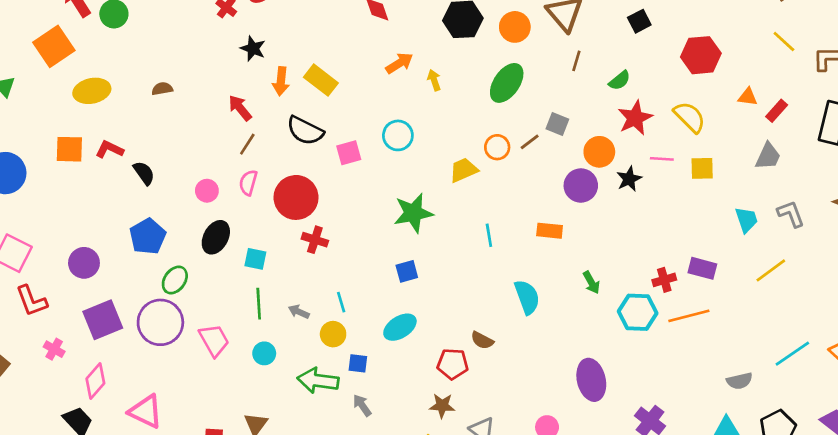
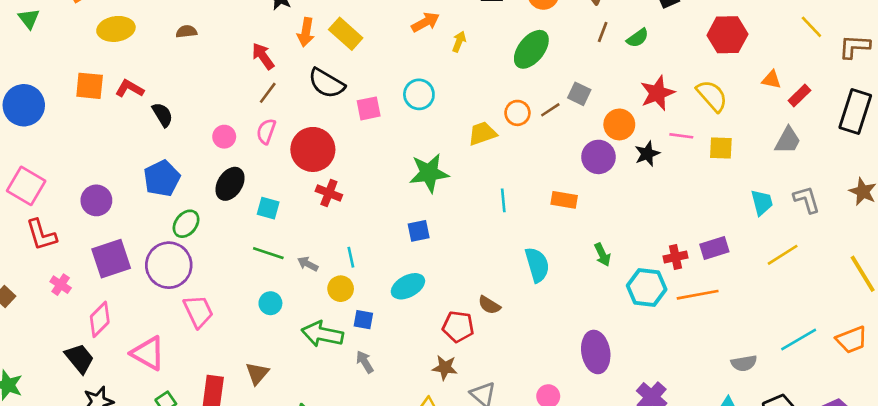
yellow arrow: (434, 80) -> (459, 42), turned 36
green semicircle: (620, 80) -> (638, 38), moved
purple rectangle: (702, 268) -> (714, 248), turned -36
green line: (259, 304) -> (268, 253), turned -72
pink trapezoid: (214, 340) -> (198, 311), moved

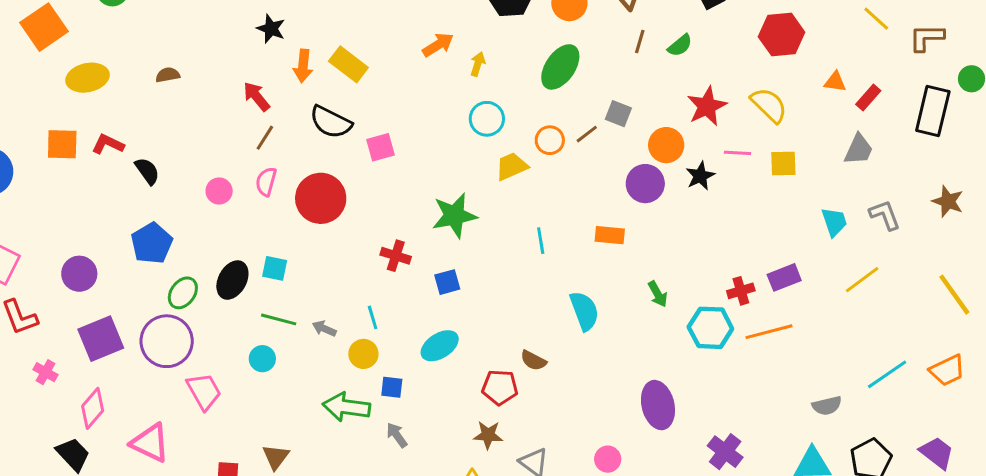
cyan circle: (419, 94) -> (487, 119), moved
black ellipse: (230, 184) -> (232, 280), moved
red cross: (329, 193) -> (396, 256), moved
cyan circle: (270, 303) -> (262, 359), moved

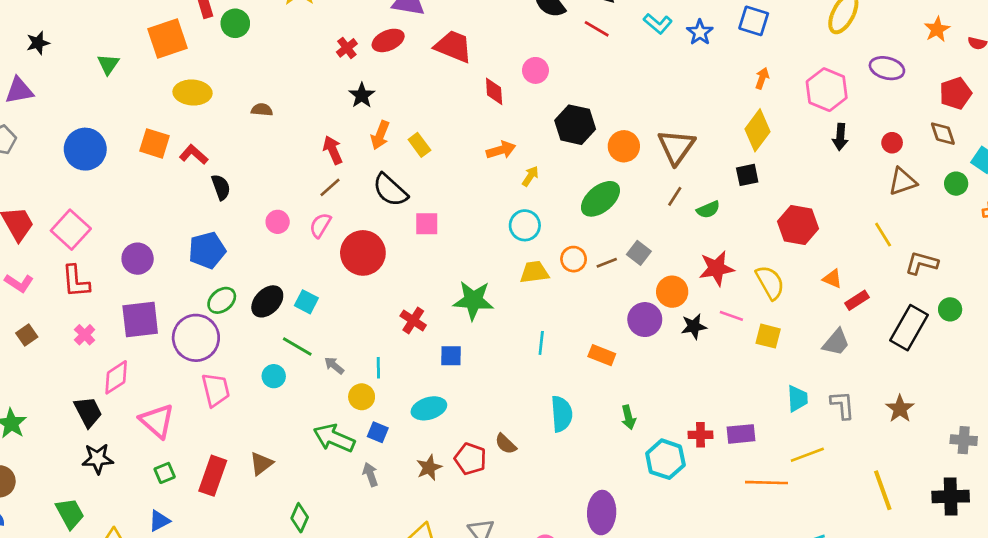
yellow rectangle: (348, 64) -> (419, 145), size x0.7
orange line: (769, 332) -> (766, 483), moved
brown star: (488, 435) -> (429, 468), moved, turned 30

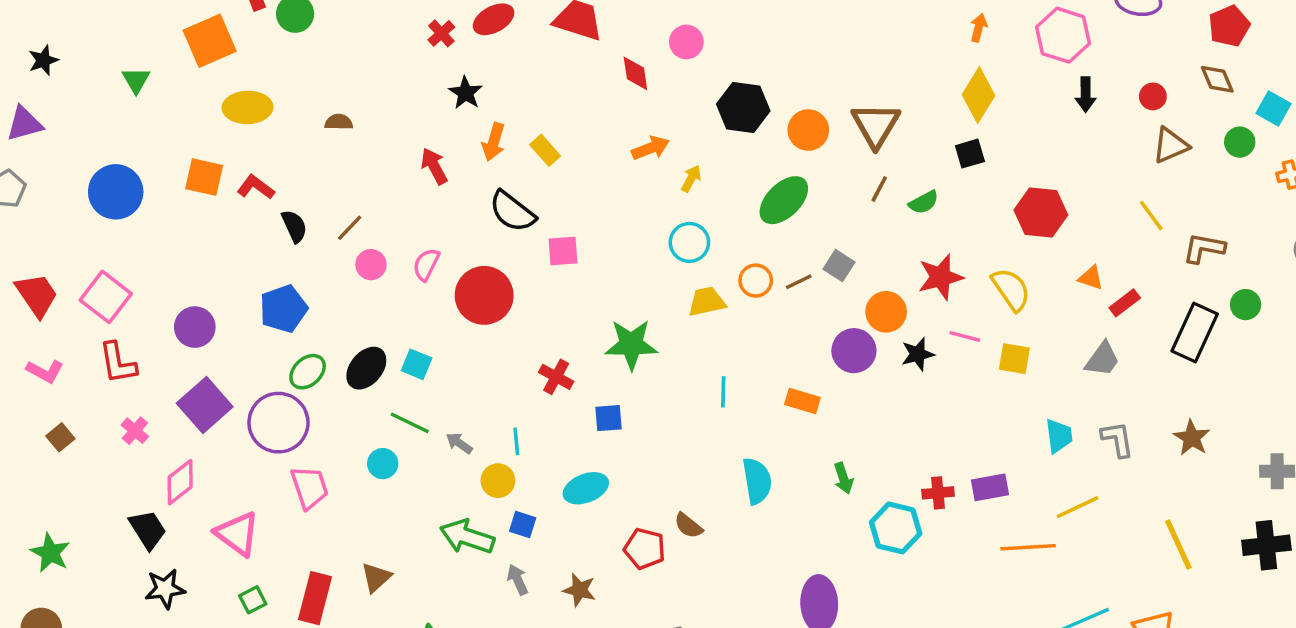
brown line: (330, 187) -> (350, 228), moved
purple square: (140, 319) -> (205, 405), turned -30
brown star: (429, 468) -> (580, 590), moved, turned -30

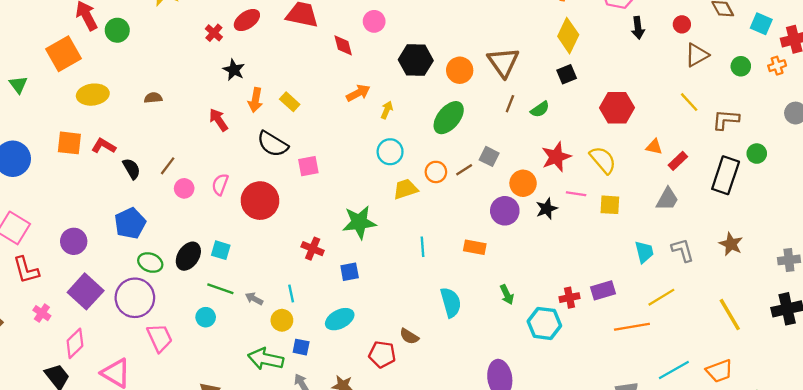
green circle: (1240, 142) -> (741, 66), moved
green ellipse: (308, 372) -> (150, 263), turned 70

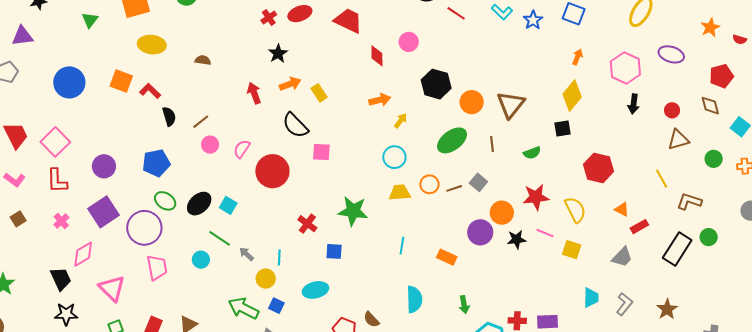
orange arrow: (255, 100) -> (290, 84), turned -135
brown line: (510, 104) -> (492, 144), moved, turned -42
gray L-shape: (683, 250) -> (624, 304), turned 40

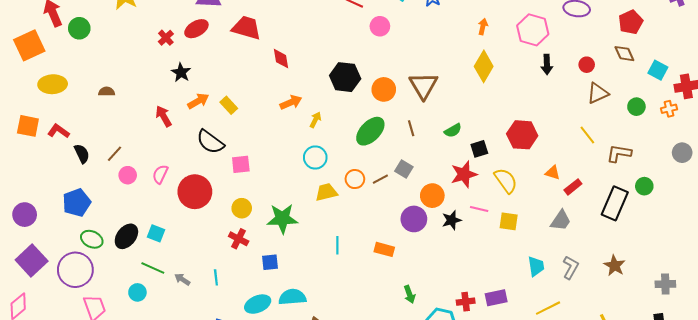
pink circle: (409, 42) -> (380, 26), moved
black square: (563, 128) -> (479, 149), moved
yellow circle: (266, 279) -> (242, 208), moved
cyan semicircle: (414, 299) -> (292, 297), moved, turned -84

